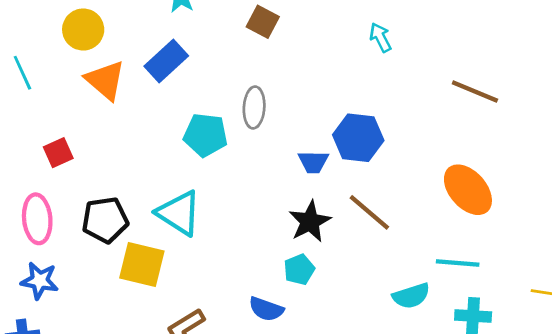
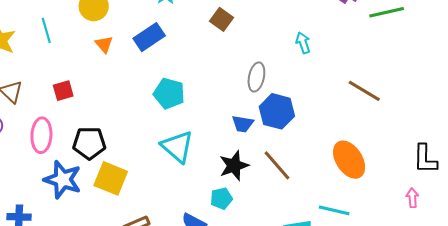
orange triangle: (105, 80) -> (104, 44), size x0.6
gray ellipse: (254, 107) -> (256, 77), moved
cyan triangle: (179, 213) -> (177, 147), moved
blue star: (40, 281) -> (63, 180), moved, size x1.4

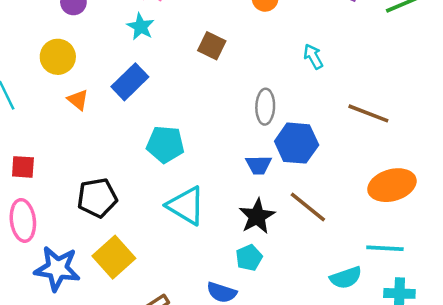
red square: (63, 91) -> (23, 167), moved, turned 30
brown line: (364, 91) -> (368, 113), moved
black pentagon: (89, 143) -> (97, 198), moved
orange ellipse: (349, 160) -> (392, 185), turned -63
yellow square: (111, 178) -> (114, 257), turned 36

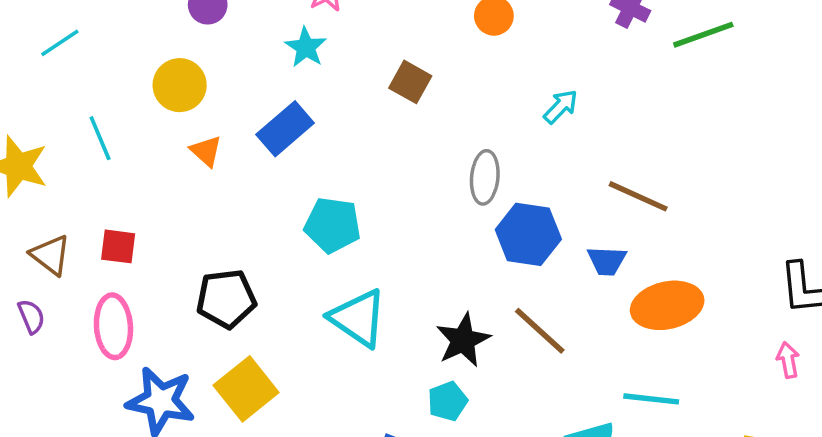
cyan arrow: (313, 56) -> (561, 107), turned 70
blue trapezoid: (259, 165) -> (607, 261), moved

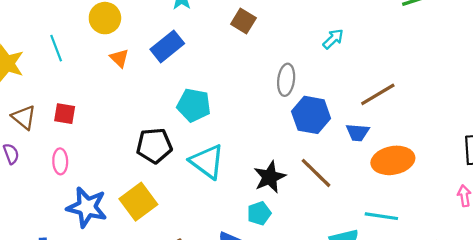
brown line: (638, 196) -> (378, 94), turned -57
black pentagon: (226, 299) -> (154, 146), moved
pink ellipse: (113, 326) -> (60, 161), size x0.7

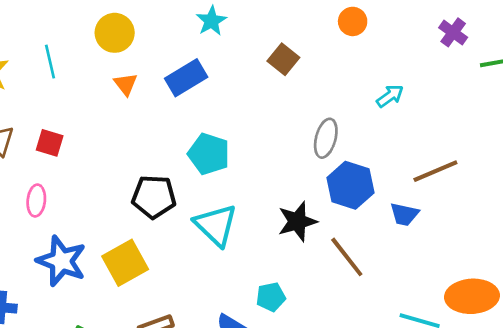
orange ellipse: (393, 160) -> (472, 296), moved
black star: (270, 177) -> (297, 221), moved

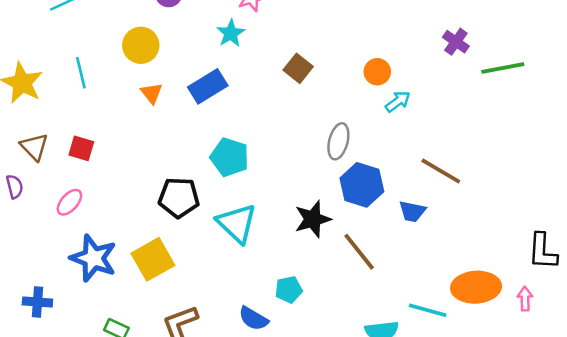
orange circle: (353, 21) -> (377, 72), moved
brown line: (435, 171) -> (441, 171), turned 54
pink ellipse: (36, 201) -> (69, 202), turned 36

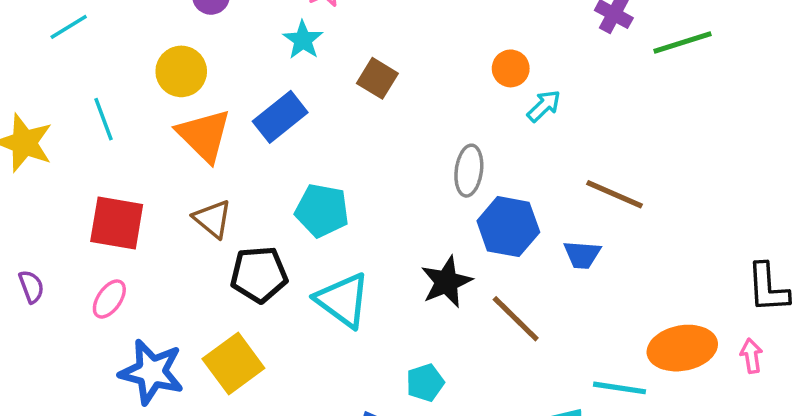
brown square: (298, 68) -> (377, 78), moved
orange triangle: (152, 93) -> (204, 135), size x1.8
brown triangle: (34, 147) -> (213, 219), moved
red square: (81, 148) -> (117, 223), size x1.6

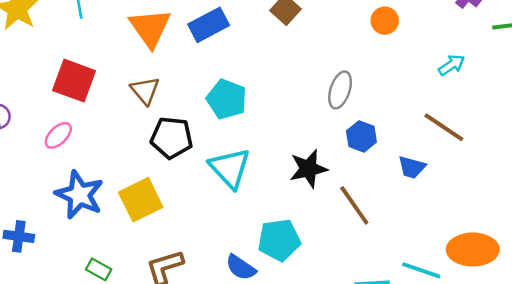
cyan arrow: (544, 106) -> (452, 65), moved
blue hexagon: (508, 227) -> (361, 136), size x0.7
cyan pentagon: (425, 383) -> (279, 240), size x1.5

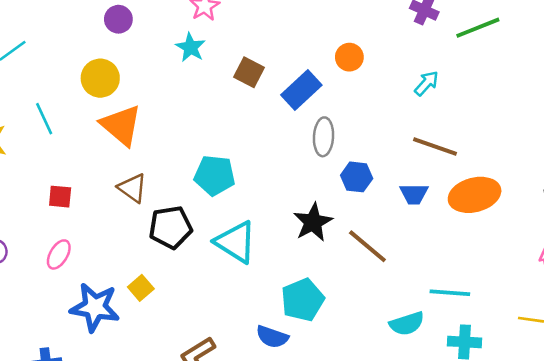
blue rectangle: (209, 25) -> (301, 90), moved
red square: (74, 81) -> (60, 197), size x0.6
yellow square: (141, 200) -> (141, 288), moved, size x0.6
orange ellipse: (473, 250) -> (475, 195), moved

